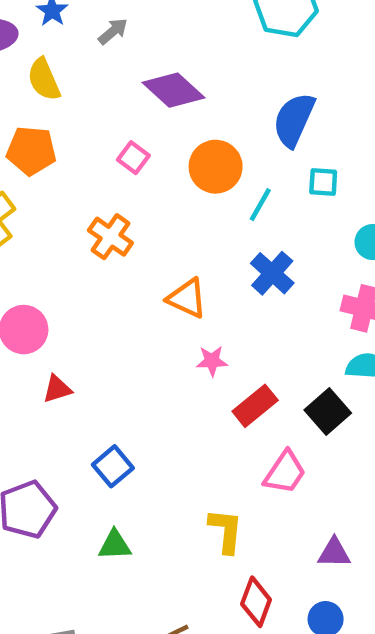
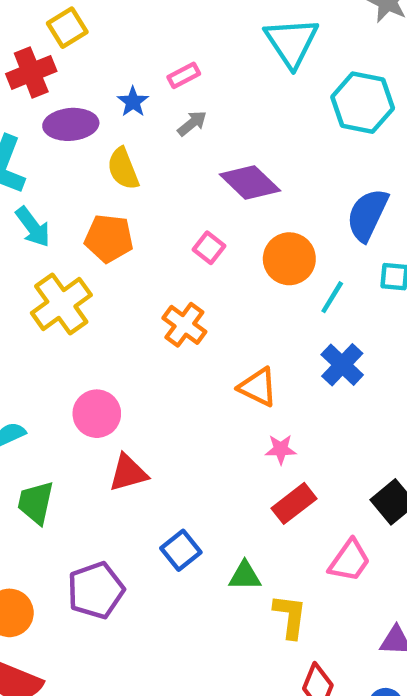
red triangle: (57, 389) -> (128, 473), size x1.4
red rectangle: (255, 406) -> (294, 503), moved
green triangle: (115, 545) -> (245, 576), moved

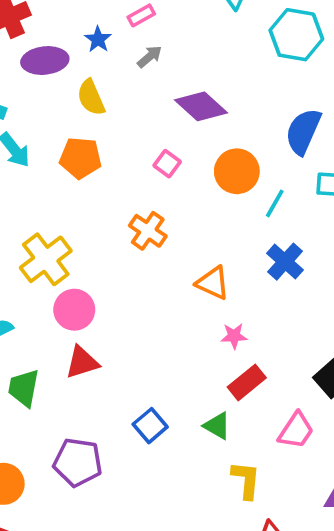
yellow cross: (61, 304) -> (46, 259), moved
red triangle: (128, 473) -> (82, 362), moved
green triangle: (245, 576) -> (217, 426), moved, turned 32
purple pentagon: (96, 590) -> (78, 462), turned 30

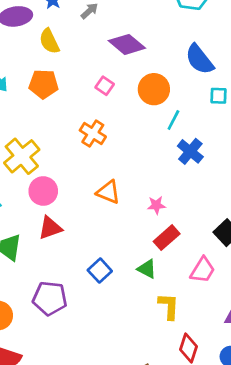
blue semicircle: (303, 131) -> (200, 59), turned -60
cyan line: (275, 203) -> (173, 120), moved
orange triangle: (213, 283) -> (108, 192), moved

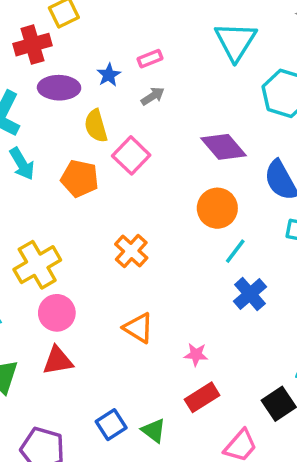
purple diamond: (127, 44) -> (223, 147), moved
pink square: (105, 86) -> (131, 155), moved, size x1.5
green triangle: (147, 269) -> (154, 431), moved

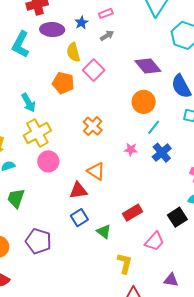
cyan arrow: (22, 164) -> (28, 103), moved
pink star: (196, 355) -> (131, 149), moved
red triangle: (58, 361) -> (78, 191), moved
blue square: (111, 425) -> (79, 218), moved

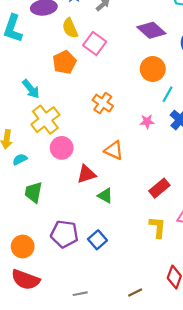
orange pentagon: (63, 83) -> (64, 62), turned -30
red triangle: (78, 191) -> (86, 174), moved
blue square: (79, 218) -> (97, 240), moved
green triangle: (104, 232) -> (105, 196), moved
yellow L-shape: (125, 263) -> (158, 227), moved

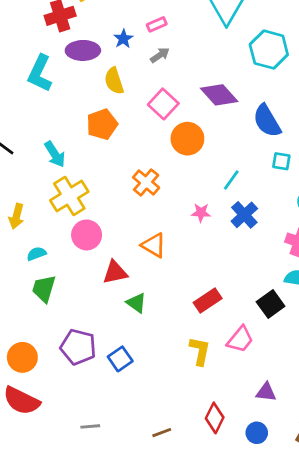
pink square: (95, 44) -> (163, 104), moved
orange circle: (153, 69) -> (187, 139), moved
cyan semicircle: (20, 159) -> (36, 254), moved

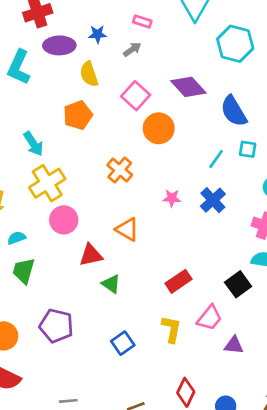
pink rectangle: (157, 24) -> (142, 22), moved, turned 42
blue star: (123, 39) -> (98, 34), turned 30
cyan line: (231, 180) -> (216, 159), moved
blue square: (120, 359) -> (123, 343), moved
purple triangle: (266, 392) -> (234, 345), moved

